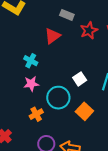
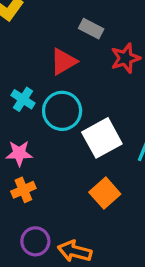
white square: (80, 79) -> (102, 138), size x1.6
pink star: (31, 84) -> (19, 153), moved
cyan circle: (58, 98) -> (62, 111), moved

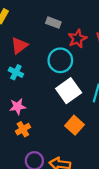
red triangle: (63, 62) -> (19, 46), moved
cyan circle: (62, 111) -> (60, 60), moved

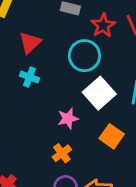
pink star: (18, 107) -> (68, 119), moved
orange cross: (23, 129) -> (62, 153), moved

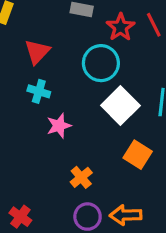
pink star: (68, 119) -> (59, 126), moved

